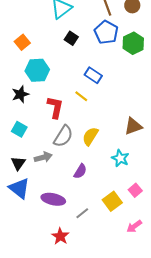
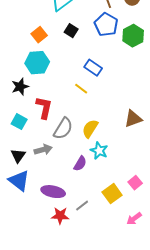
orange square: (22, 42) -> (39, 35), moved
red L-shape: (55, 107) -> (44, 108), moved
cyan star: (120, 158) -> (99, 151), moved
red star: (60, 236) -> (60, 216), moved, turned -30

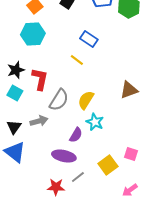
black star: (20, 87) -> (16, 70), moved
pink square: (135, 183) -> (131, 154), turned -32
purple ellipse: (53, 192) -> (64, 156), moved

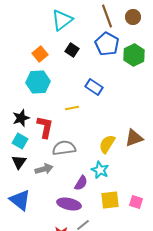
yellow line: (77, 60) -> (72, 108), moved, turned -48
gray semicircle: (59, 100) -> (64, 148), turned -130
yellow semicircle: (86, 100) -> (107, 144), moved
black triangle: (14, 127) -> (19, 162), moved
yellow square: (108, 165) -> (110, 200), moved, turned 30

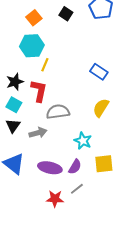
blue rectangle: (94, 87) -> (99, 72), moved
yellow line: (72, 108) -> (45, 65), moved, turned -56
cyan star: (100, 170) -> (83, 141), moved
purple semicircle: (81, 183) -> (75, 167), moved
purple ellipse: (69, 204) -> (50, 168), moved

